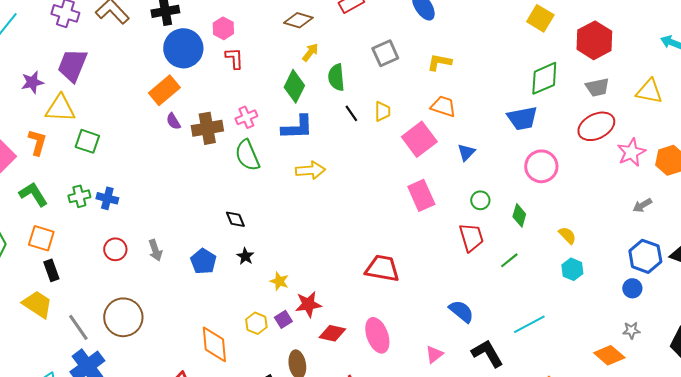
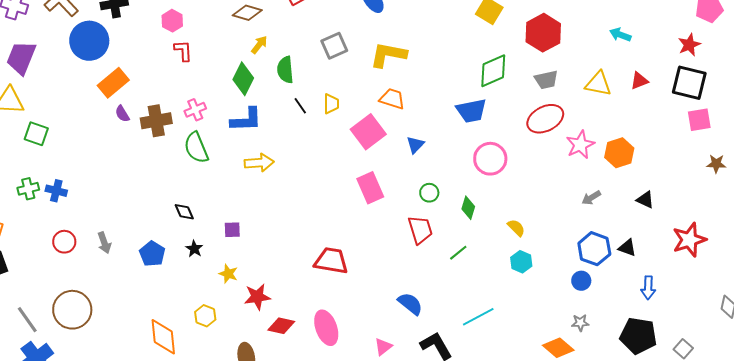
blue circle: (183, 48) -> (89, 41), moved
yellow L-shape: (439, 62) -> (388, 55), size x1.5
purple square: (283, 319) -> (232, 230), moved, turned 30

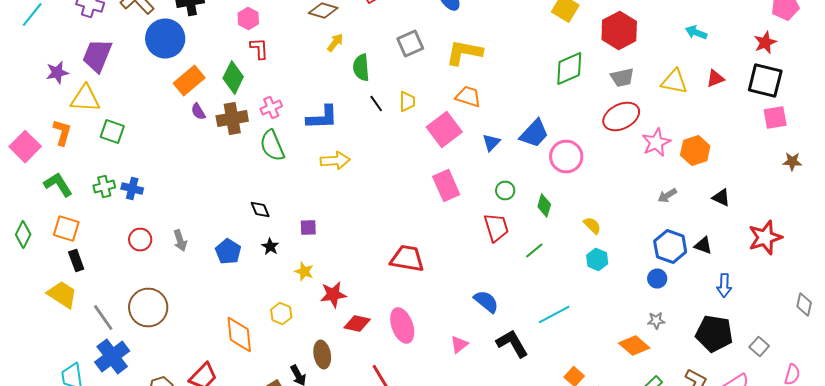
green diamond: (243, 79) -> (233, 78), moved
blue trapezoid: (471, 111) -> (534, 134), moved, turned -36

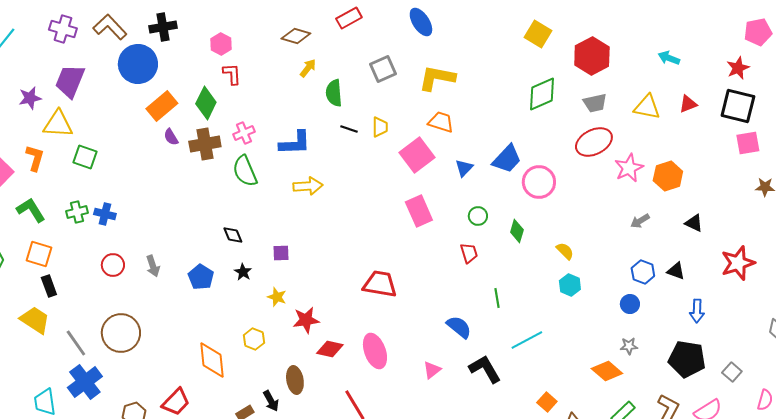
black line: (376, 104) -> (349, 129), turned -36
red trapezoid: (496, 228) -> (469, 253), size x0.7
blue hexagon: (670, 246) -> (643, 272), size x0.7
green line: (534, 250) -> (497, 298), moved, turned -60

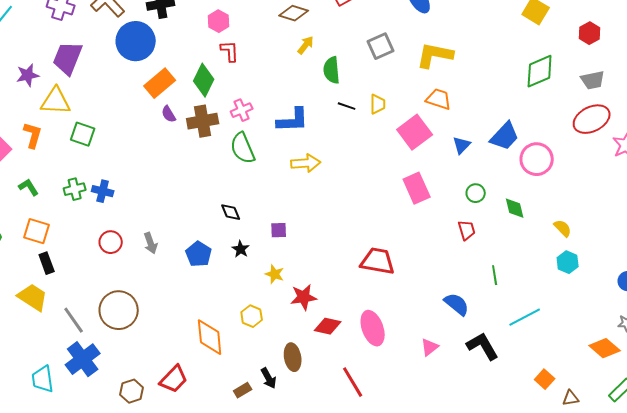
red hexagon: (592, 56) -> (590, 33), size x0.6
green L-shape: (31, 210) -> (29, 187), size x0.7
green diamond: (517, 231) -> (515, 208), turned -30

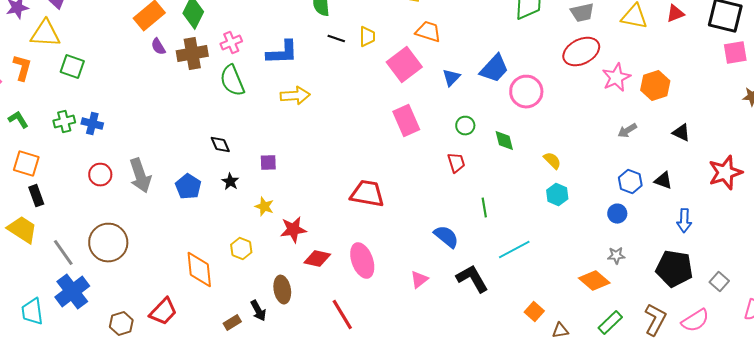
gray arrow: (151, 243) -> (140, 176), size x1.6

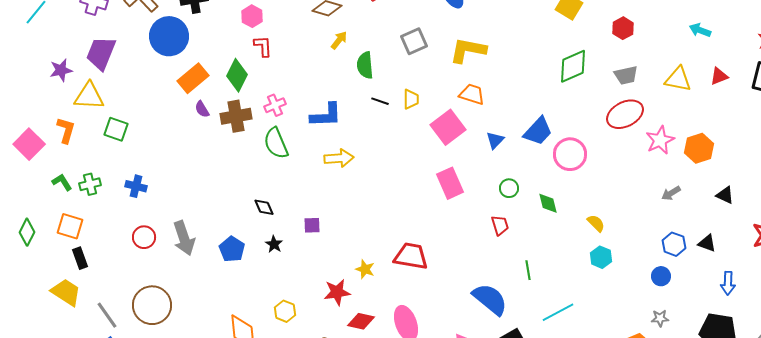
green cross: (64, 122) -> (90, 184), moved
yellow star: (264, 207) -> (365, 269), moved
blue semicircle: (446, 237) -> (490, 299), size x1.4

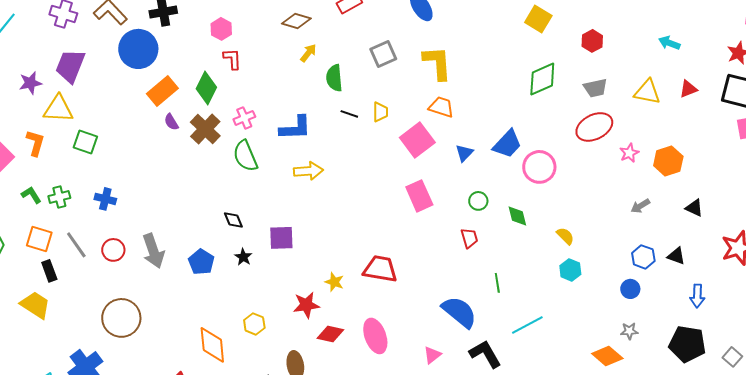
yellow L-shape: (468, 50) -> (437, 63), turned 75
brown cross: (236, 116) -> (205, 129), turned -36
pink star: (660, 140) -> (629, 153), size x0.7
purple square: (312, 225) -> (281, 238), size x1.5
gray line: (107, 315) -> (76, 245), moved

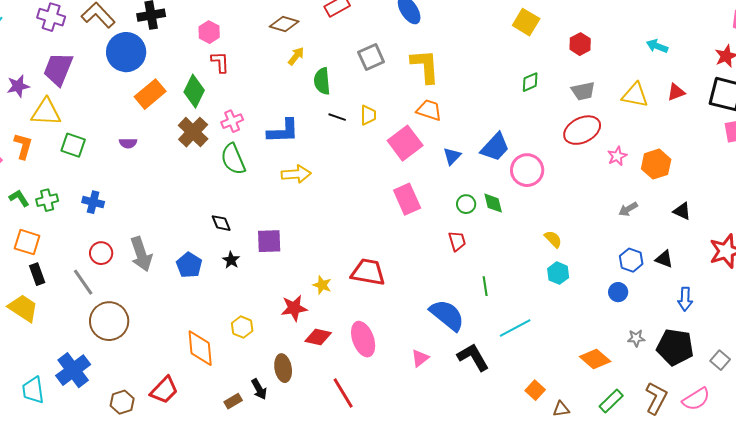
green diamond: (542, 79) -> (530, 82), size x0.6
purple semicircle: (171, 122) -> (128, 143), moved, turned -60
green diamond: (517, 216) -> (493, 203), moved
gray line: (76, 245) -> (83, 282), moved
gray star: (629, 331) -> (636, 338), moved

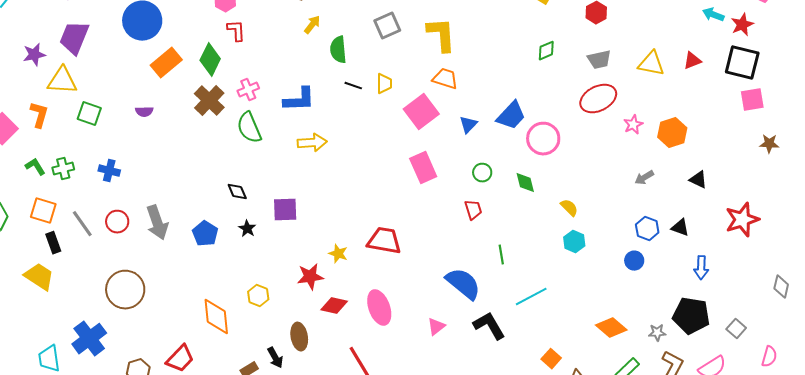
cyan arrow: (657, 46) -> (713, 15), moved
green diamond: (493, 203) -> (525, 183), moved
gray line: (83, 282) -> (82, 224), moved
gray star: (636, 338) -> (657, 333), moved

